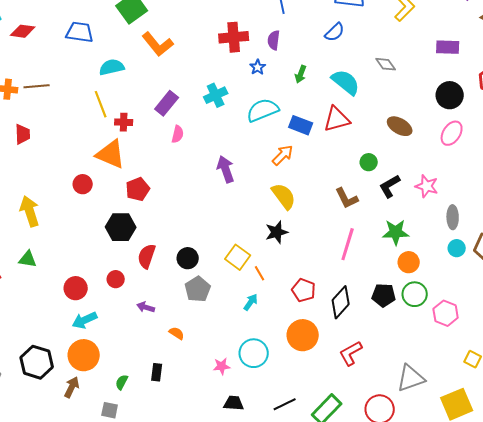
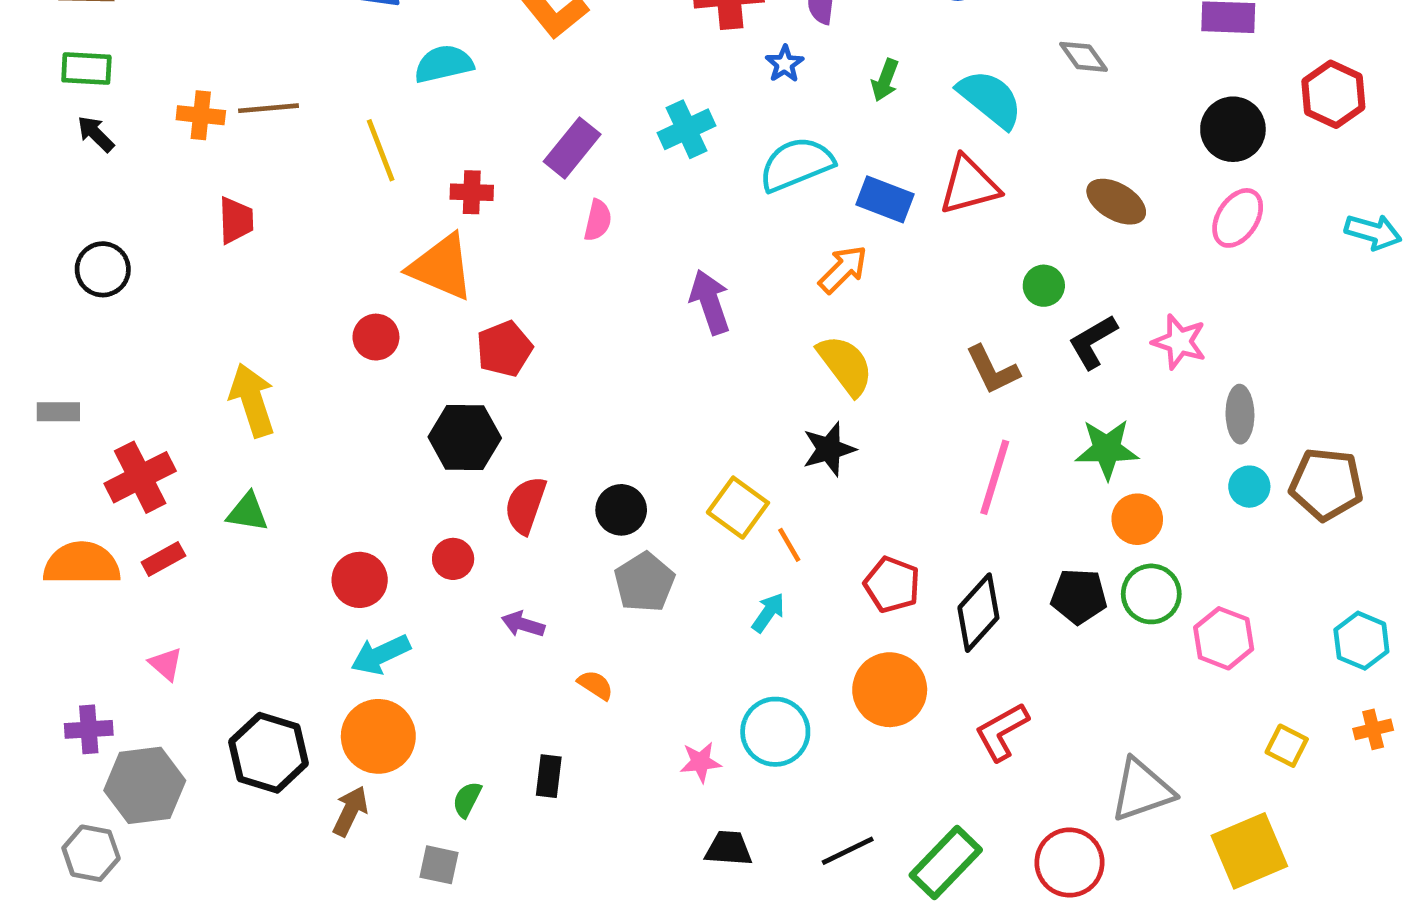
yellow line: (101, 104) -> (381, 150), moved

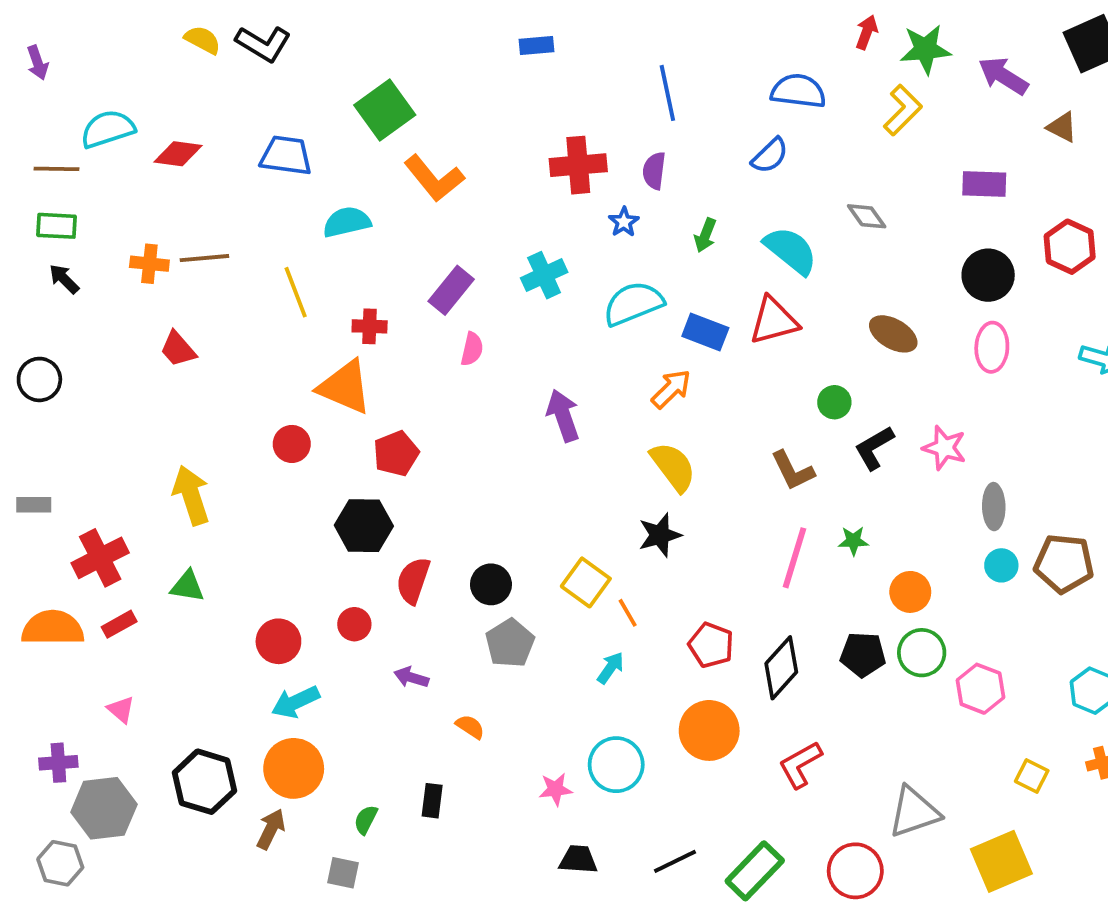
pink ellipse: (1238, 218) -> (992, 347), turned -30
red trapezoid: (236, 220) -> (178, 349), turned 141
black circle: (103, 269) -> (39, 379), moved
green star: (1107, 449) -> (853, 541), moved, size x0.6

